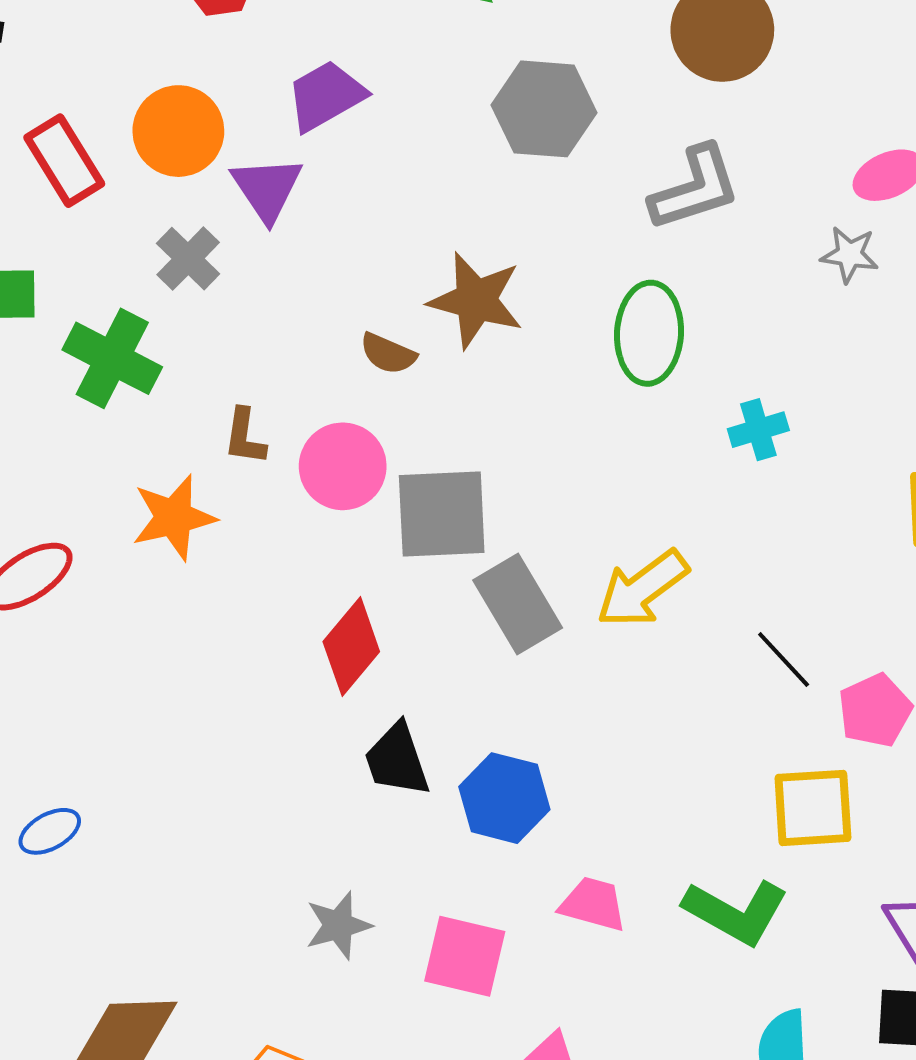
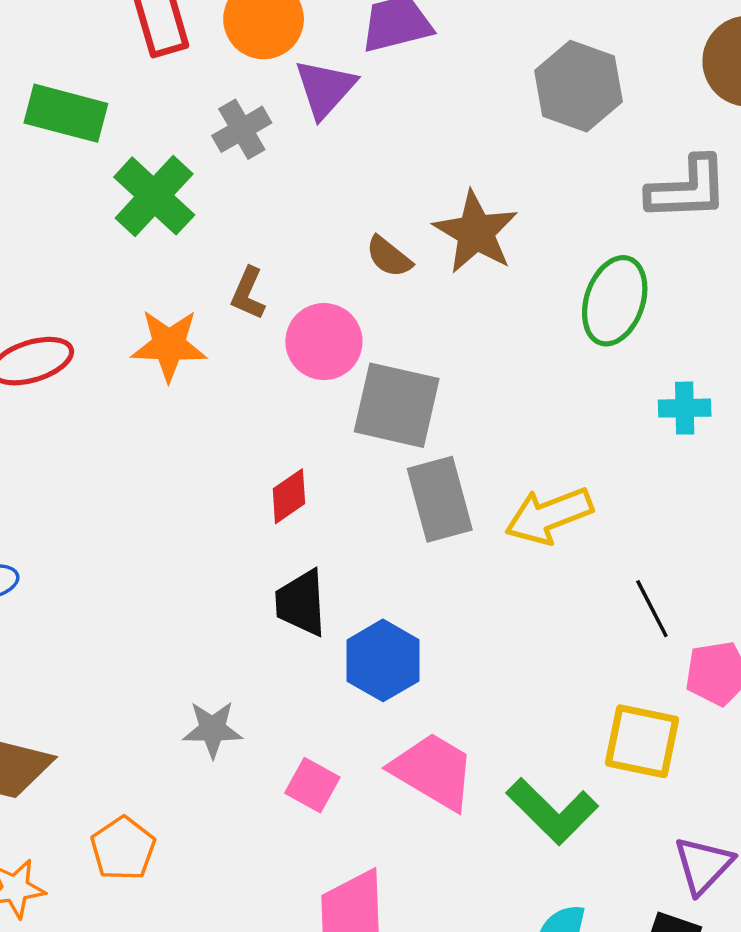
red diamond: (351, 647) -> (289, 496), size x0.7
pink trapezoid: (593, 904) -> (433, 771), size x1.5
pink square: (465, 956) -> (312, 785), size x0.7

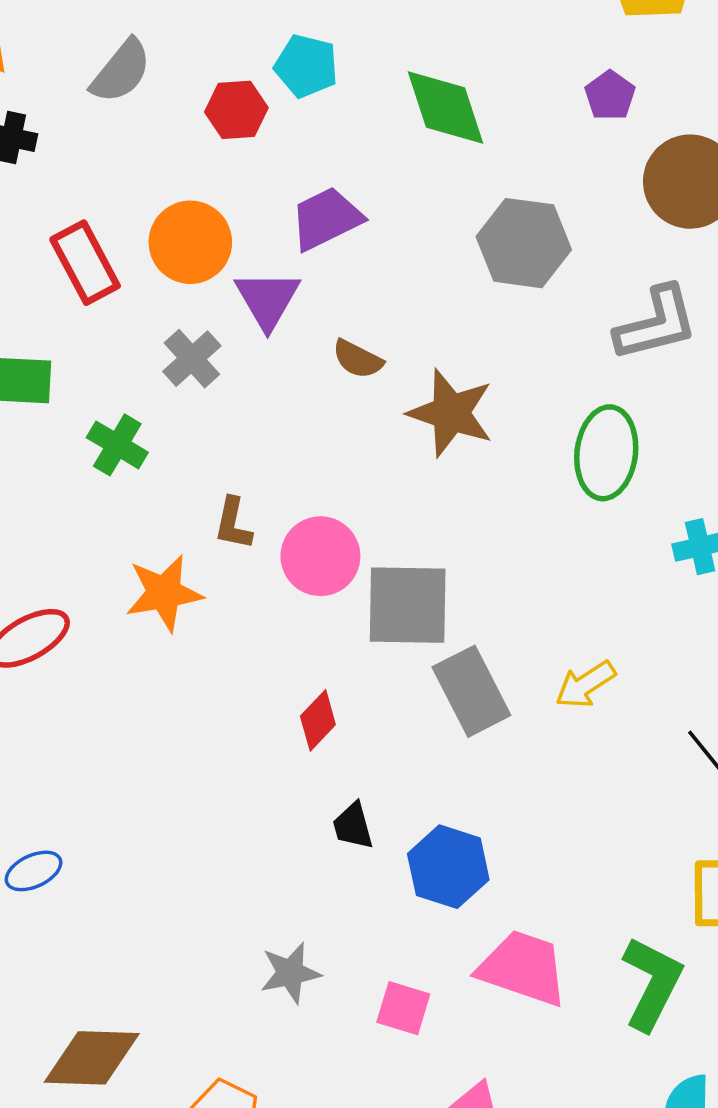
green cross: (154, 196) -> (117, 445), size x0.7
brown semicircle: (389, 257) -> (358, 359), moved
yellow arrow: (549, 516) -> (585, 684), size x0.7
black trapezoid: (301, 603) -> (353, 826), size x0.7
green L-shape: (552, 811) -> (652, 983), turned -96

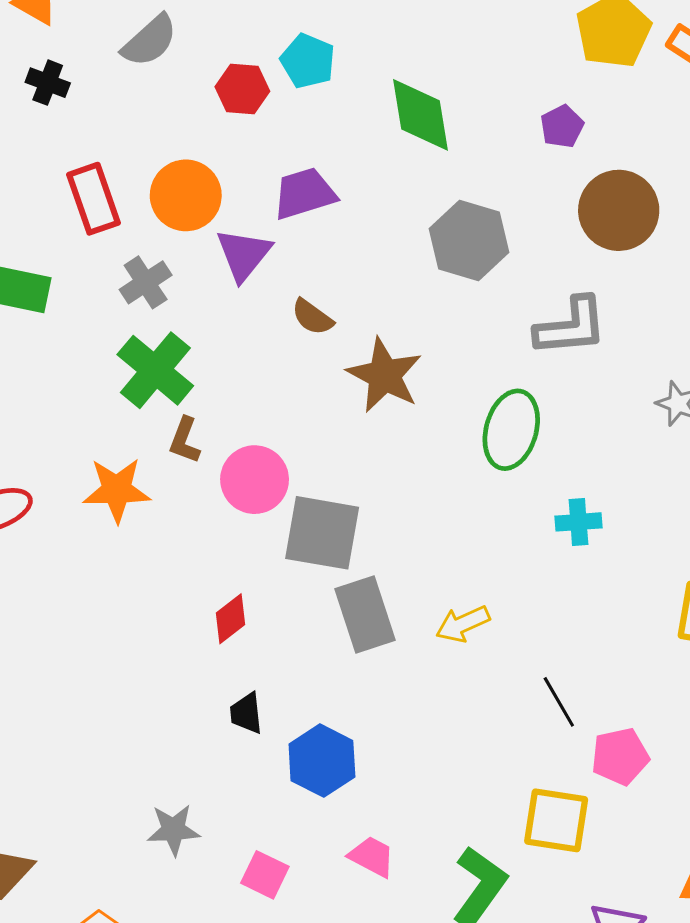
gray cross: (192, 359) -> (146, 282), moved
green cross: (117, 445) -> (155, 370), moved, size x1.5
pink trapezoid: (523, 968) -> (372, 857), size x0.6

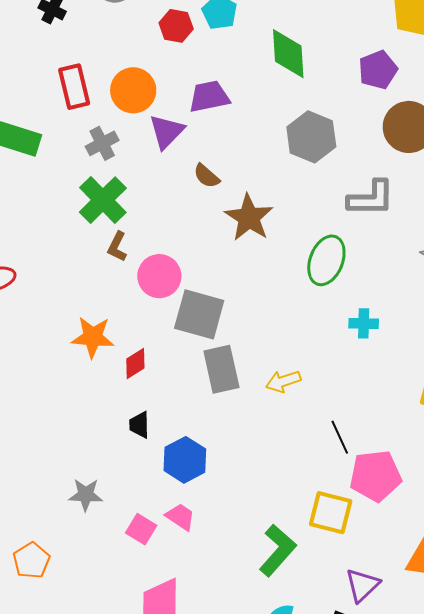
purple pentagon: (562, 126) -> (378, 70), size x1.4
orange star: (117, 490) -> (93, 337), moved
pink pentagon: (620, 756) -> (375, 476), size x1.4
pink trapezoid: (372, 857) -> (180, 517), moved

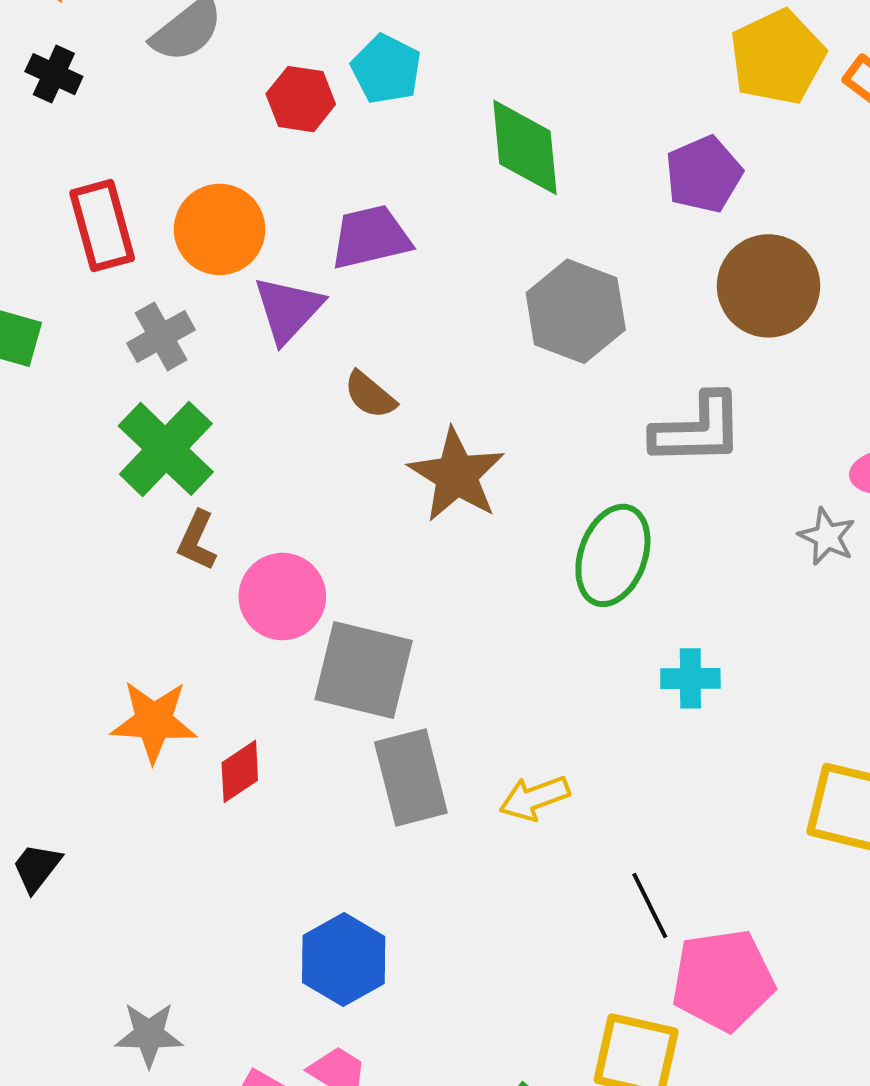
black trapezoid: (139, 425) -> (37, 867), moved, turned 40

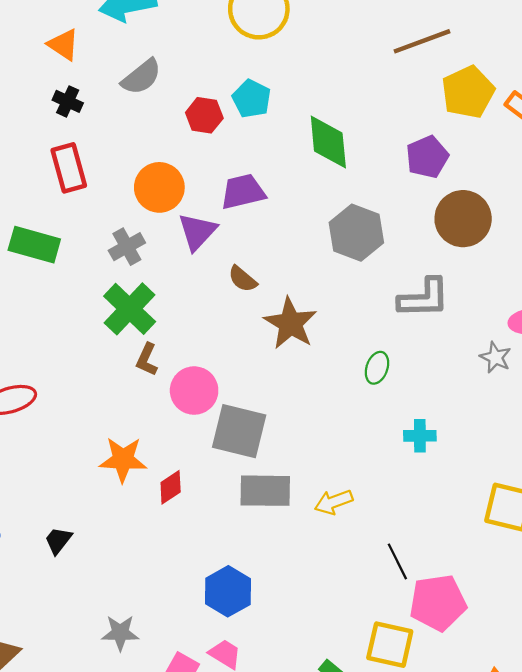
red rectangle: (102, 226) -> (69, 168), moved
green ellipse: (613, 555) -> (377, 368), size x0.6
gray rectangle: (411, 778) -> (265, 491), turned -75

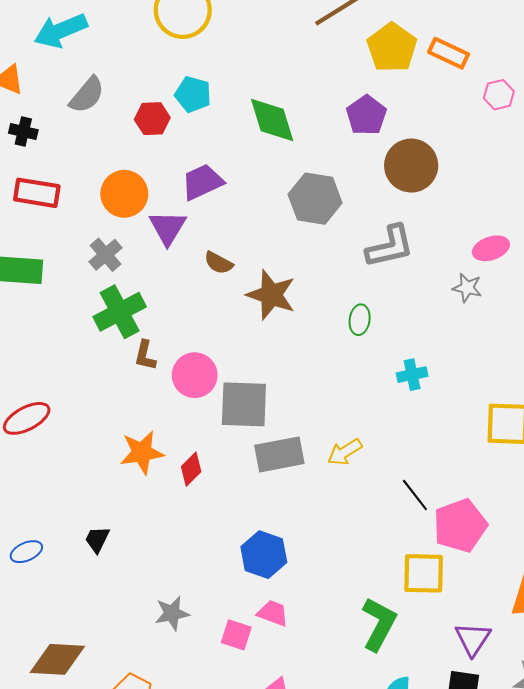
red rectangle: (69, 168) -> (37, 193), turned -54
green cross: (130, 309) -> (120, 312), turned 30

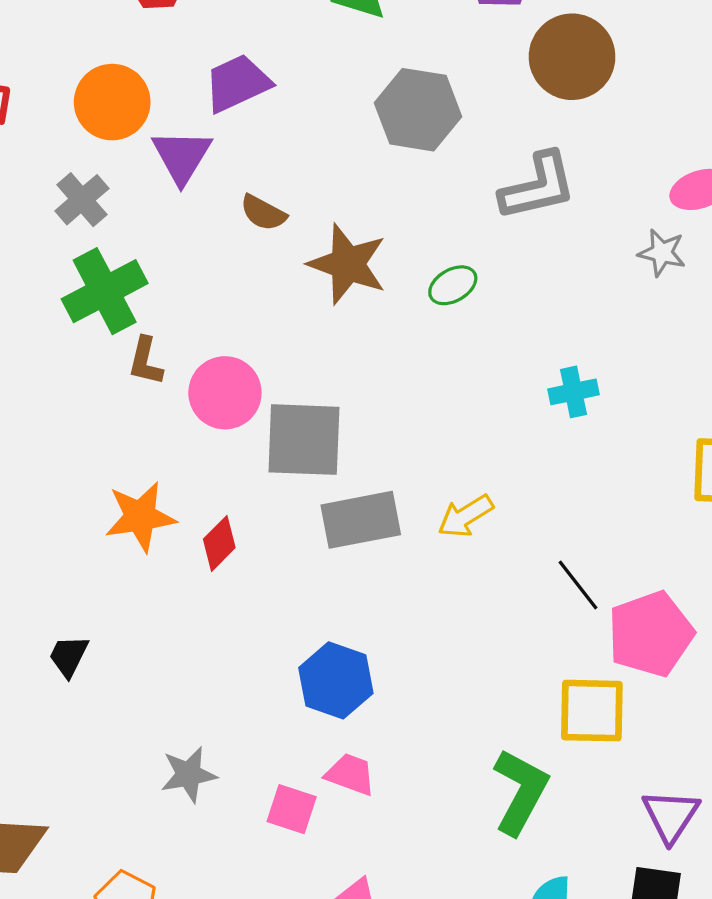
green ellipse: (360, 320) -> (453, 285), moved, turned 52

